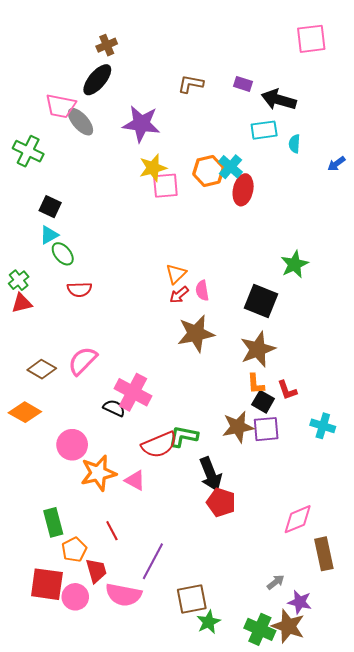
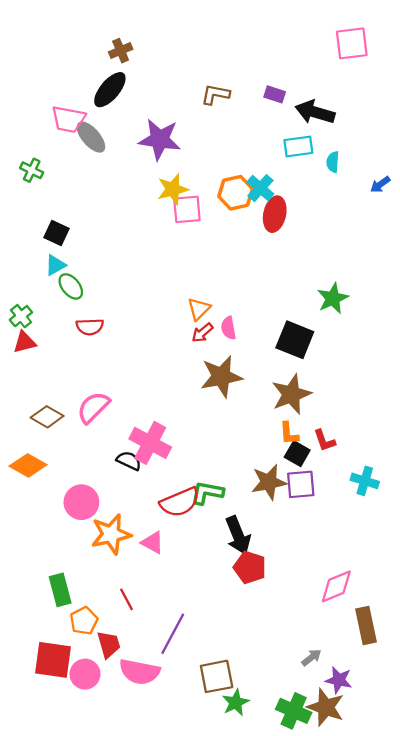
green cross: (28, 151) -> (32, 170), size x0.7

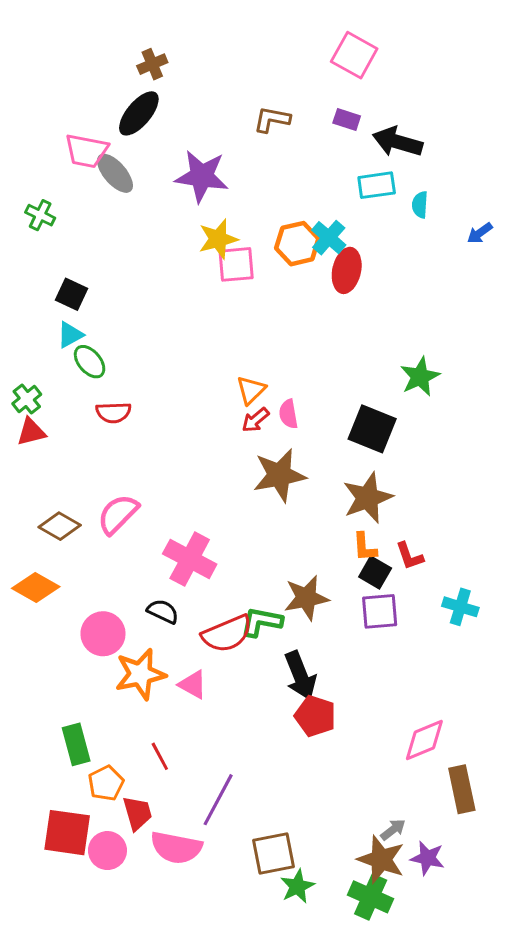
pink square: (352, 43) -> (354, 55), moved, turned 36
black semicircle: (129, 461) -> (163, 611), moved
brown star: (269, 482) -> (306, 598), moved
brown star: (326, 707) -> (381, 860), moved

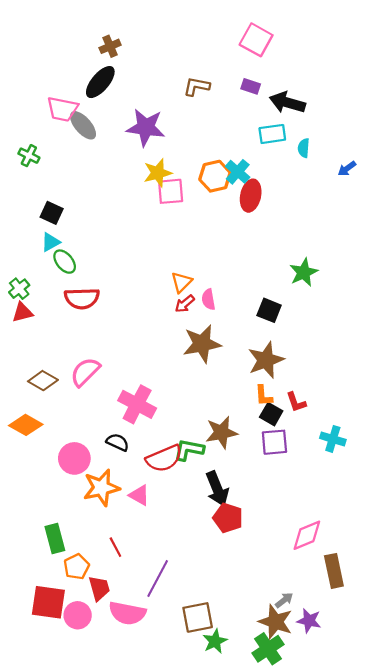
red semicircle: (113, 412) -> (82, 298), size x1.4
black square: (372, 429) -> (269, 310), size x0.7
green cross: (371, 897) -> (268, 649), turned 32

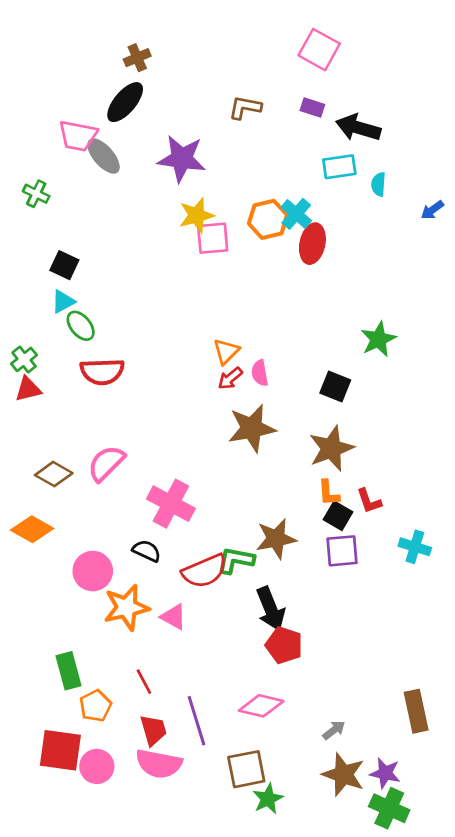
pink diamond: (307, 535) -> (261, 706), moved, turned 36
purple line: (158, 578) -> (197, 721), turned -45
red trapezoid: (99, 588) -> (153, 730), moved
gray arrow: (284, 600) -> (334, 730), moved
green cross: (268, 649) -> (389, 808), moved, turned -32

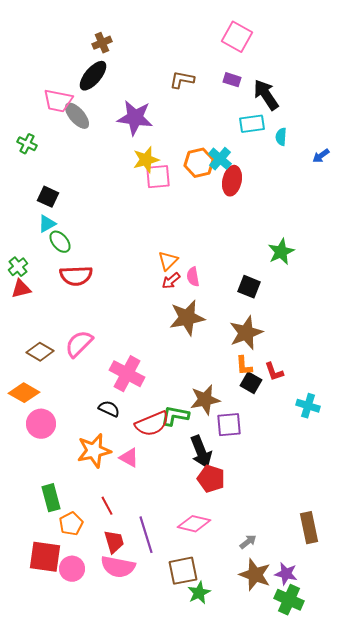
black arrow: (358, 128) -> (266, 95), turned 40
purple square: (342, 551) -> (229, 425), moved
pink circle: (93, 571) -> (41, 424), moved

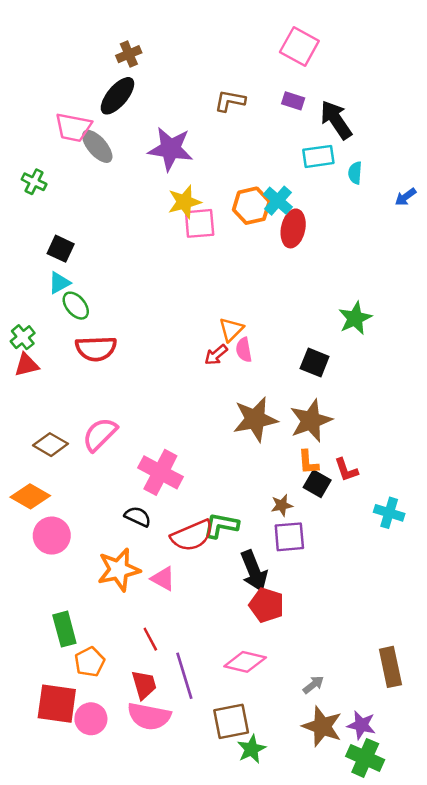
orange triangle: (168, 261) -> (231, 330), moved
brown star: (187, 318) -> (255, 419), moved
brown star: (205, 400) -> (282, 505), moved, size x0.6
red line: (107, 506) -> (150, 639), moved

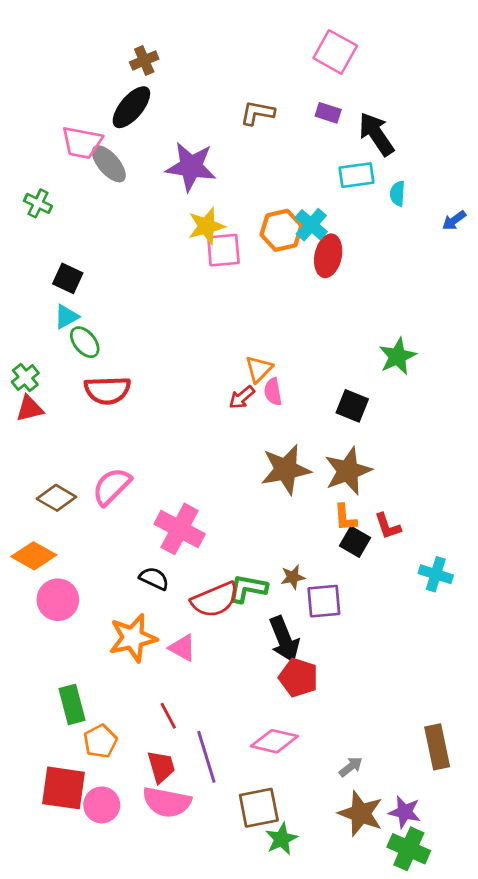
brown star: (282, 505) -> (293, 577), moved

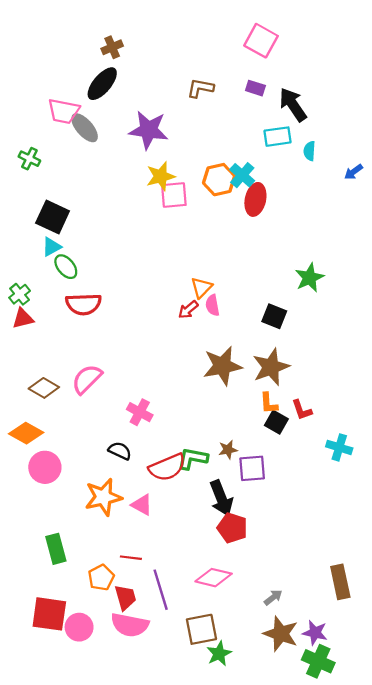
black square: (68, 278) -> (53, 217), size x1.4
pink cross: (180, 529) -> (140, 412), size x0.7
red line: (168, 716) -> (131, 558), turned -55
orange pentagon: (100, 741) -> (101, 578), moved

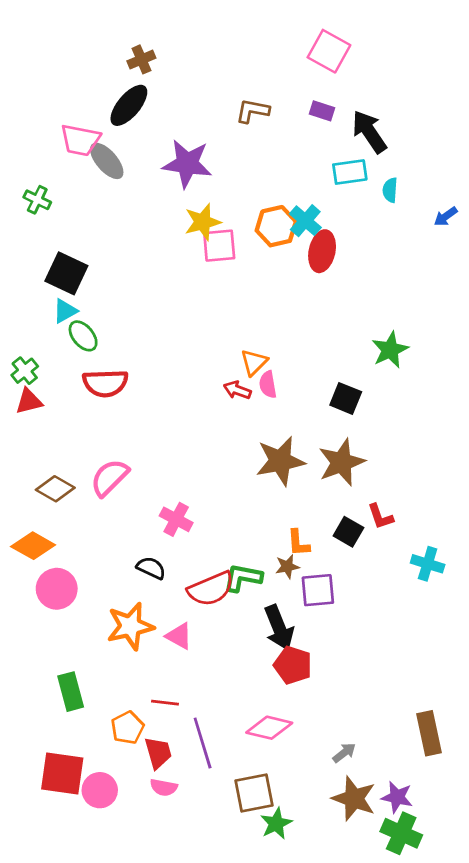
red arrow: (188, 310) -> (237, 390), turned 60
orange L-shape: (269, 403) -> (298, 543), moved
pink semicircle: (130, 625) -> (164, 787), size x0.6

